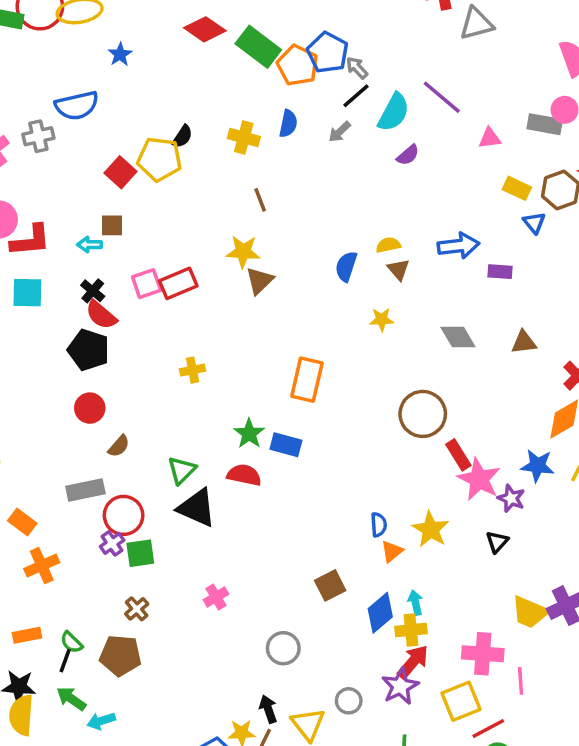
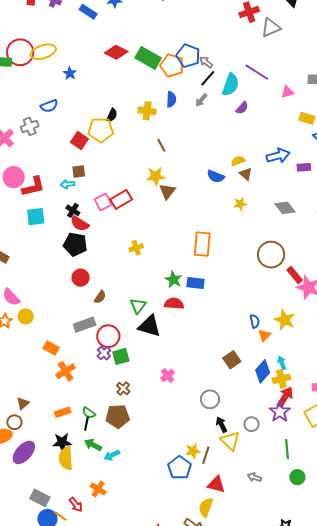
blue semicircle: (77, 105) -> (49, 106), size x0.7
blue semicircle: (346, 266) -> (216, 176), turned -78
black arrow: (268, 709) -> (221, 425), moved

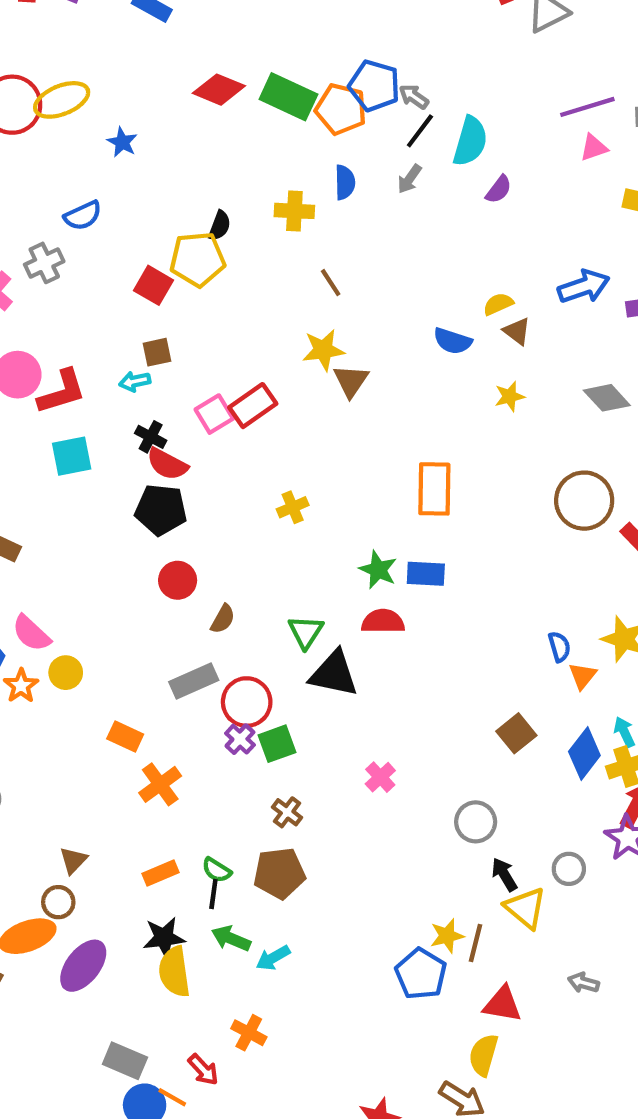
purple line: (257, 72) -> (587, 107), moved, turned -45

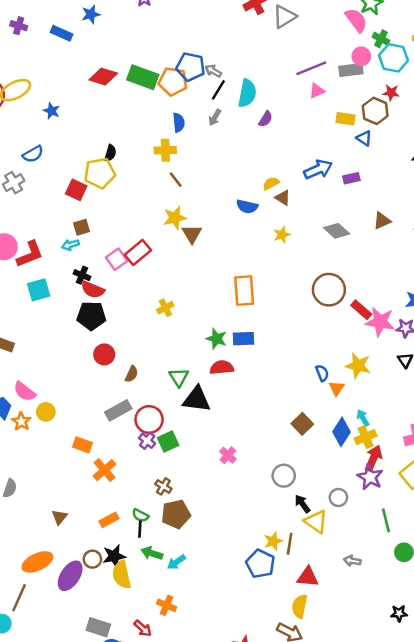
yellow cross: (294, 211) -> (165, 150), moved
brown cross: (287, 812) -> (163, 486), moved
brown circle: (58, 902) -> (92, 559), moved

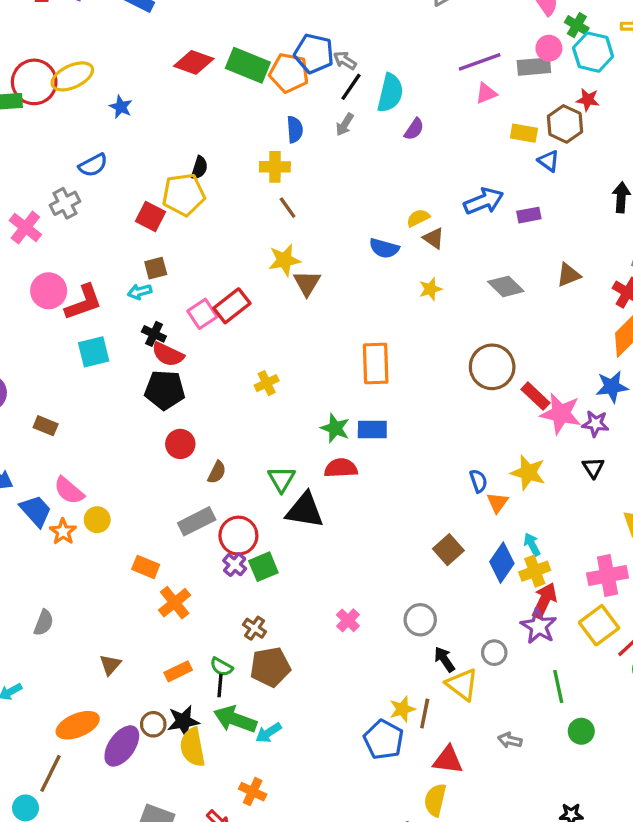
pink cross: (228, 455) -> (348, 620), moved
green arrow: (152, 553) -> (235, 719), size x1.4

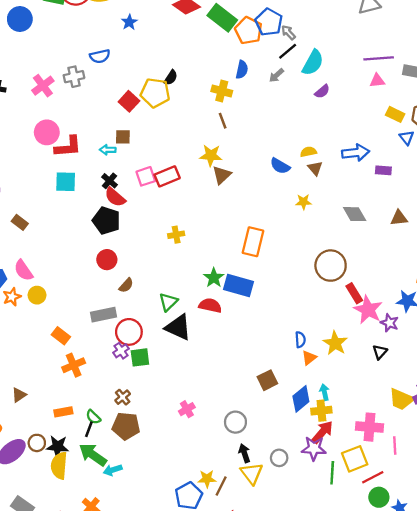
blue rectangle: (372, 429) -> (239, 285), size x1.4
purple star: (539, 626) -> (314, 448), turned 30
green line: (558, 687) -> (332, 473), moved

